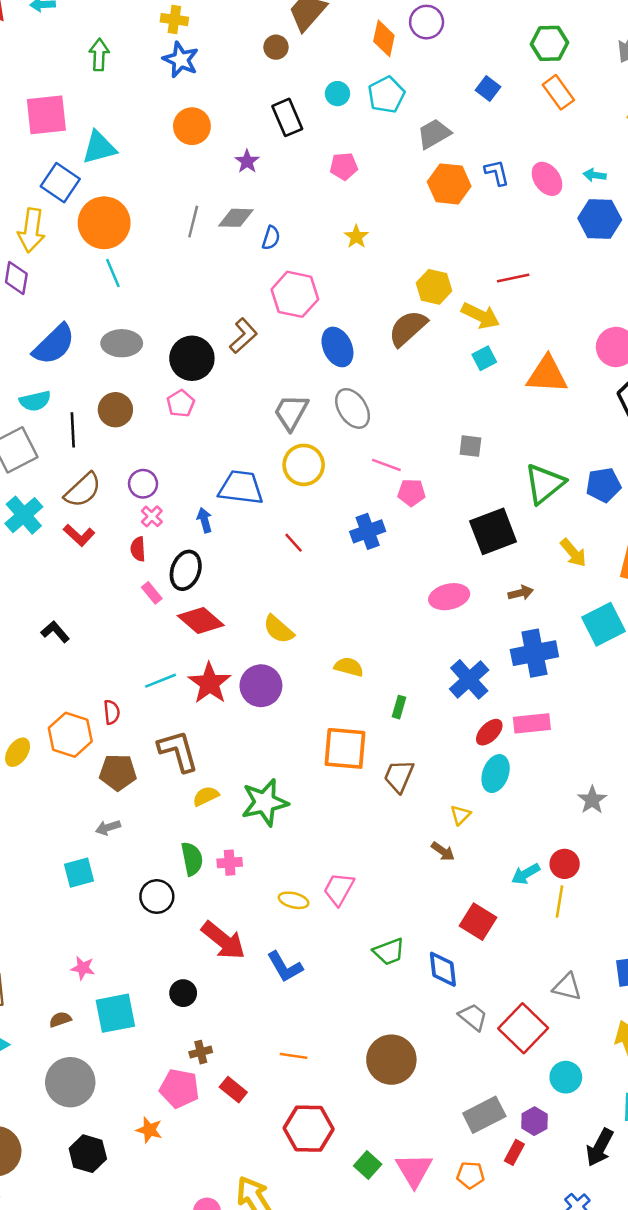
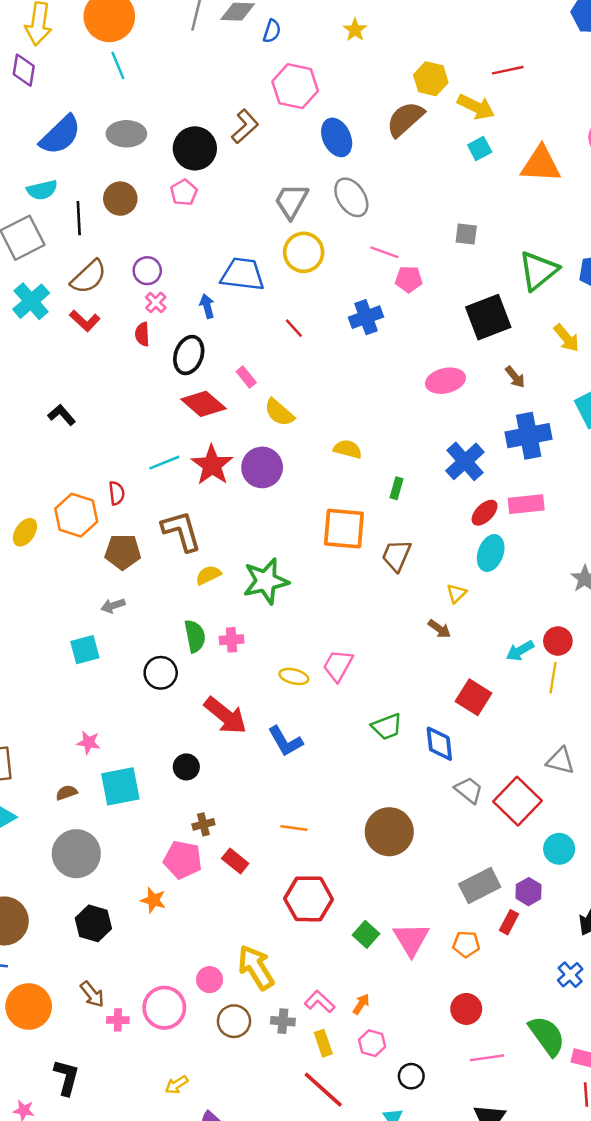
pink rectangle: (152, 593) -> (246, 377), moved
brown arrow: (521, 593) -> (515, 377), turned 65

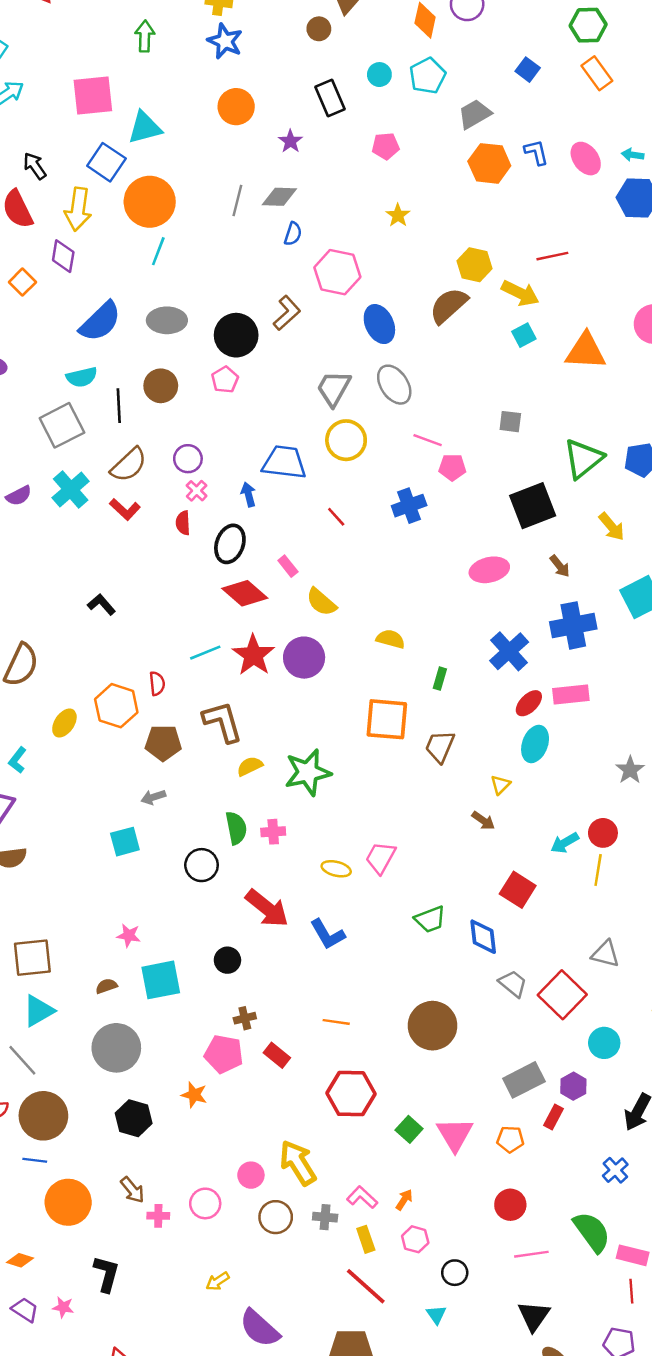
blue semicircle: (272, 31) -> (293, 234), moved
cyan line: (118, 65) -> (158, 251), turned 44
pink circle: (164, 1008) -> (205, 1203), size x0.7

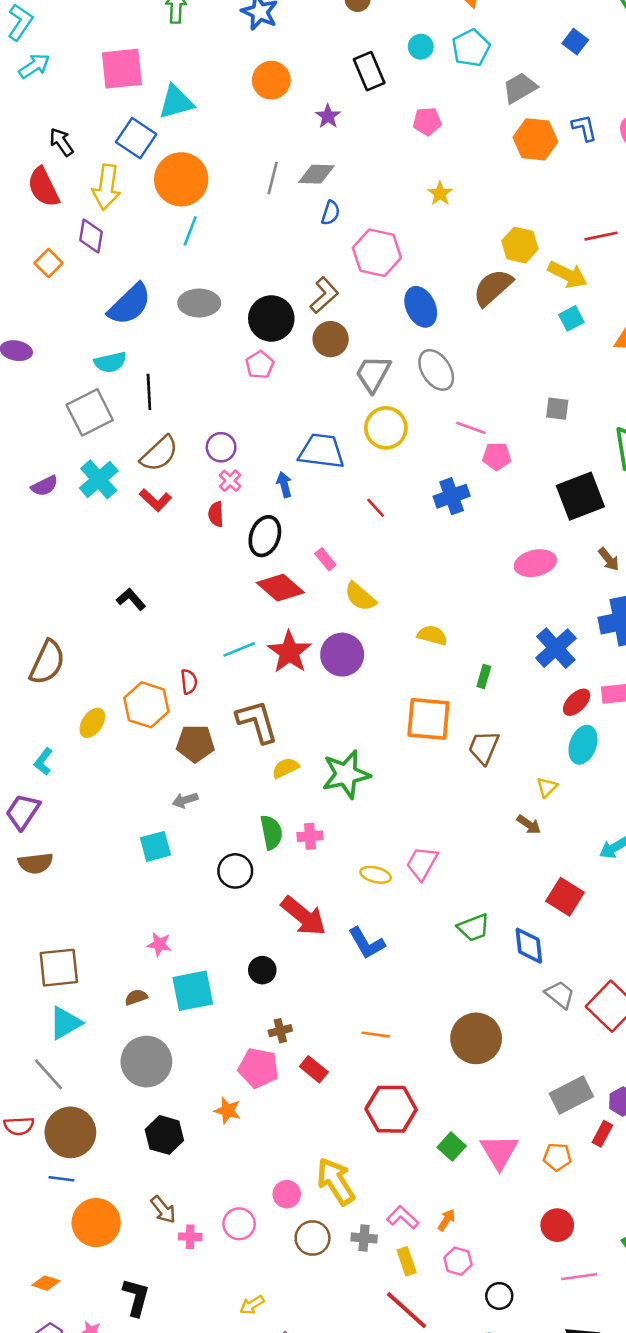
brown circle: (161, 386) -> (331, 339), moved

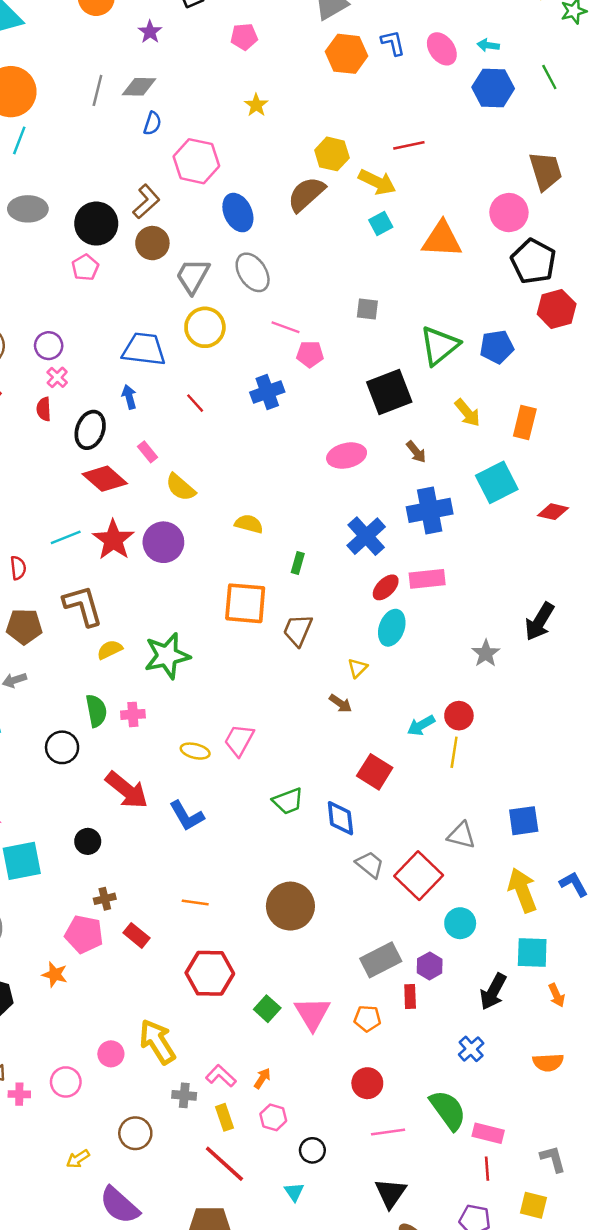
blue arrow: (284, 485) -> (129, 397), moved
red rectangle: (602, 1134) -> (410, 996), turned -30
brown circle: (313, 1238) -> (135, 1133), moved

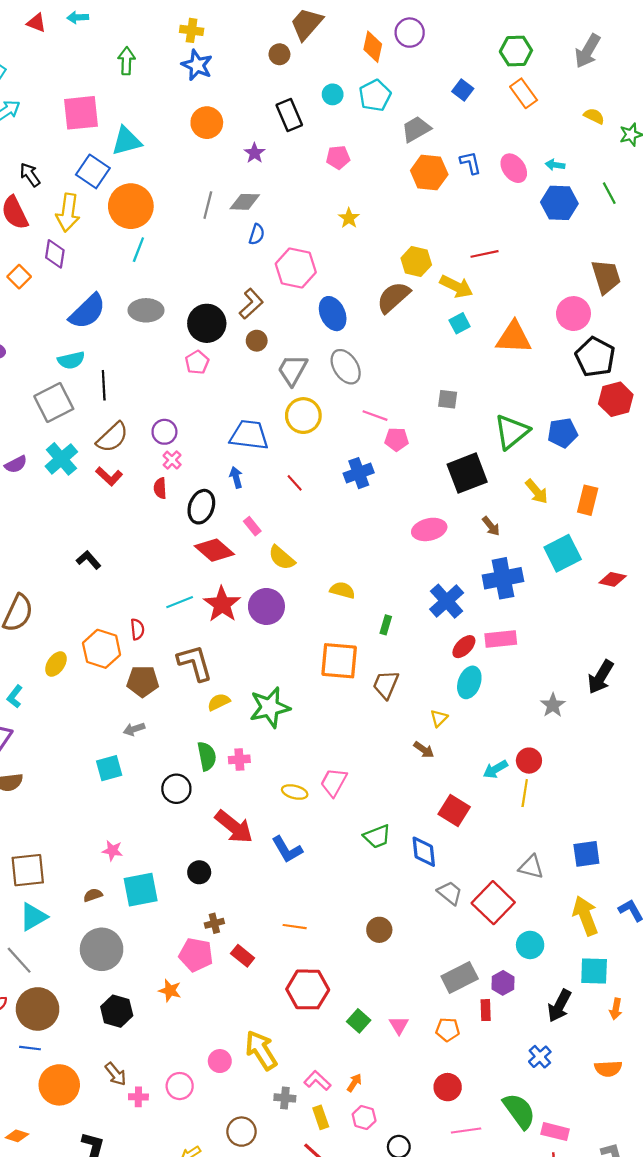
brown circle: (152, 243) -> (257, 341), size x0.7
brown circle: (290, 906) -> (379, 930), size x0.6
orange arrow: (557, 995) -> (616, 1009), turned 36
pink triangle: (312, 1014) -> (399, 1025), size x0.6

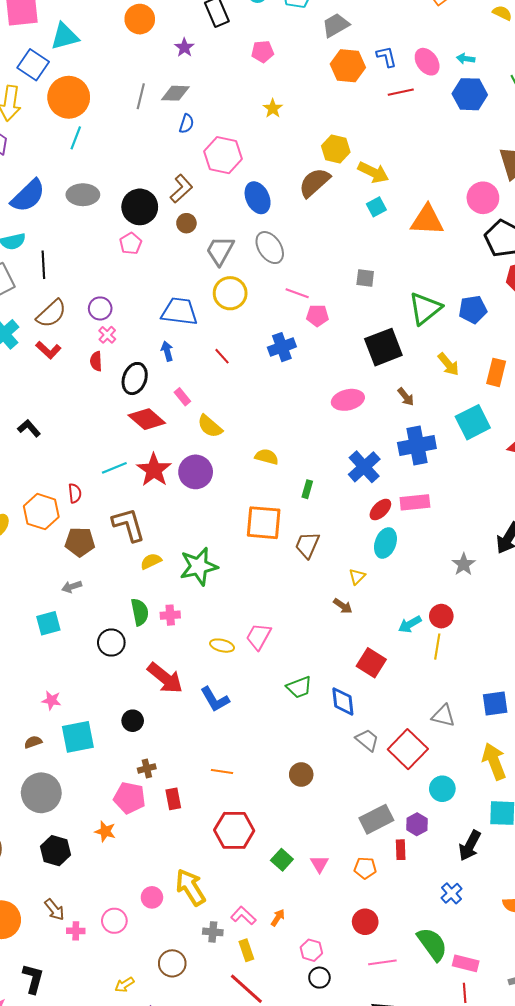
red line: (485, 254) -> (401, 92), moved
red rectangle: (243, 956) -> (173, 799), turned 40
pink hexagon: (364, 1117) -> (311, 950), moved

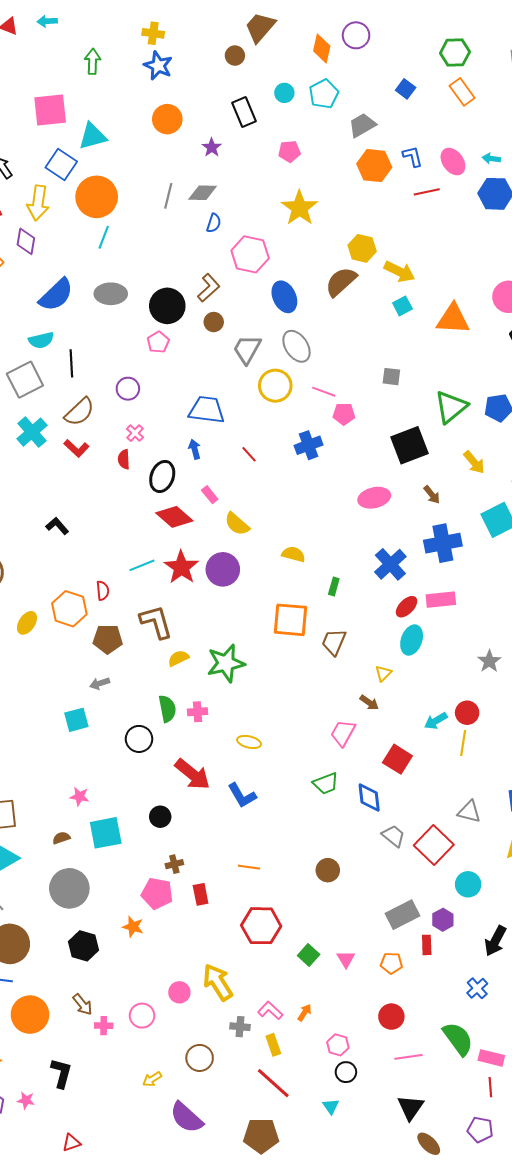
yellow star: (273, 108) -> (300, 208), size x1.8
yellow circle: (230, 293) -> (275, 386), moved
purple circle: (100, 308) -> (128, 389), moved
pink trapezoid: (259, 636) -> (343, 733), moved

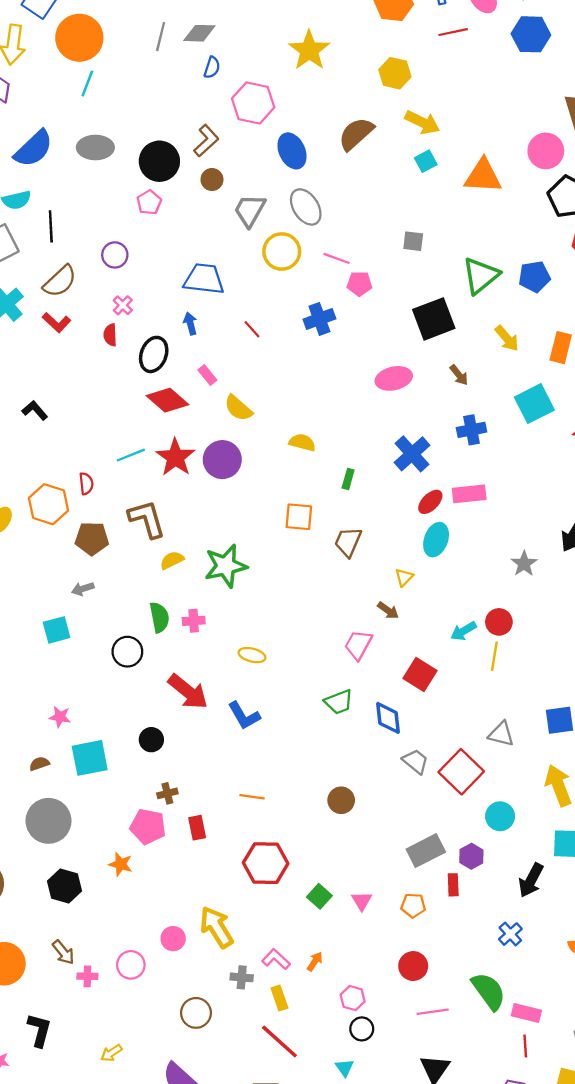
yellow hexagon: (362, 248) -> (395, 73), moved
blue cross: (443, 543) -> (471, 430), size x0.7
orange square: (290, 620) -> (299, 517), size x0.7
yellow arrow: (152, 1079) -> (111, 1053), moved

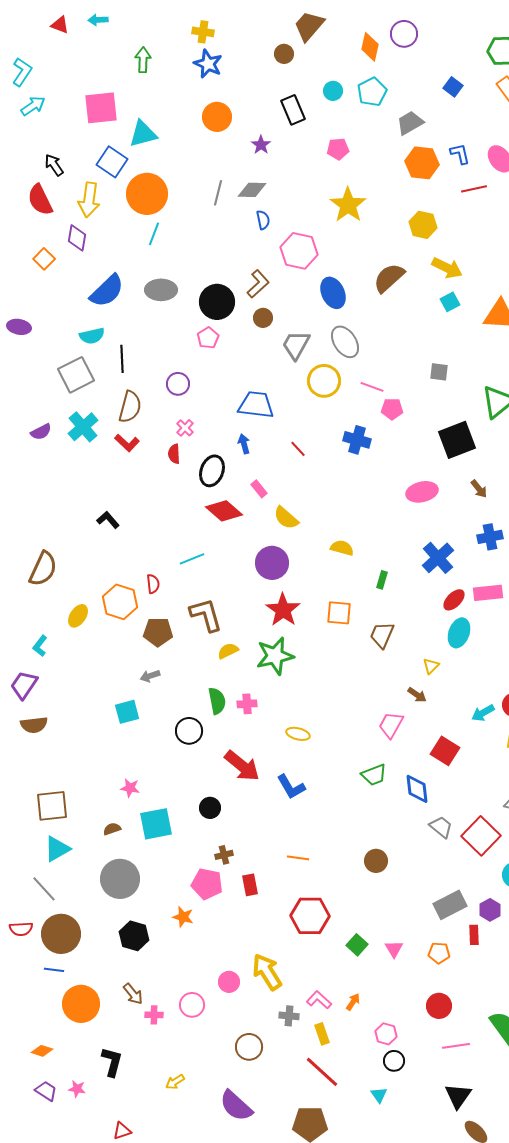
blue semicircle: (212, 67) -> (263, 220), turned -30
brown semicircle: (60, 281) -> (130, 407), turned -32
blue cross: (319, 319) -> (357, 440), turned 36
red star: (175, 457) -> (283, 610), moved

